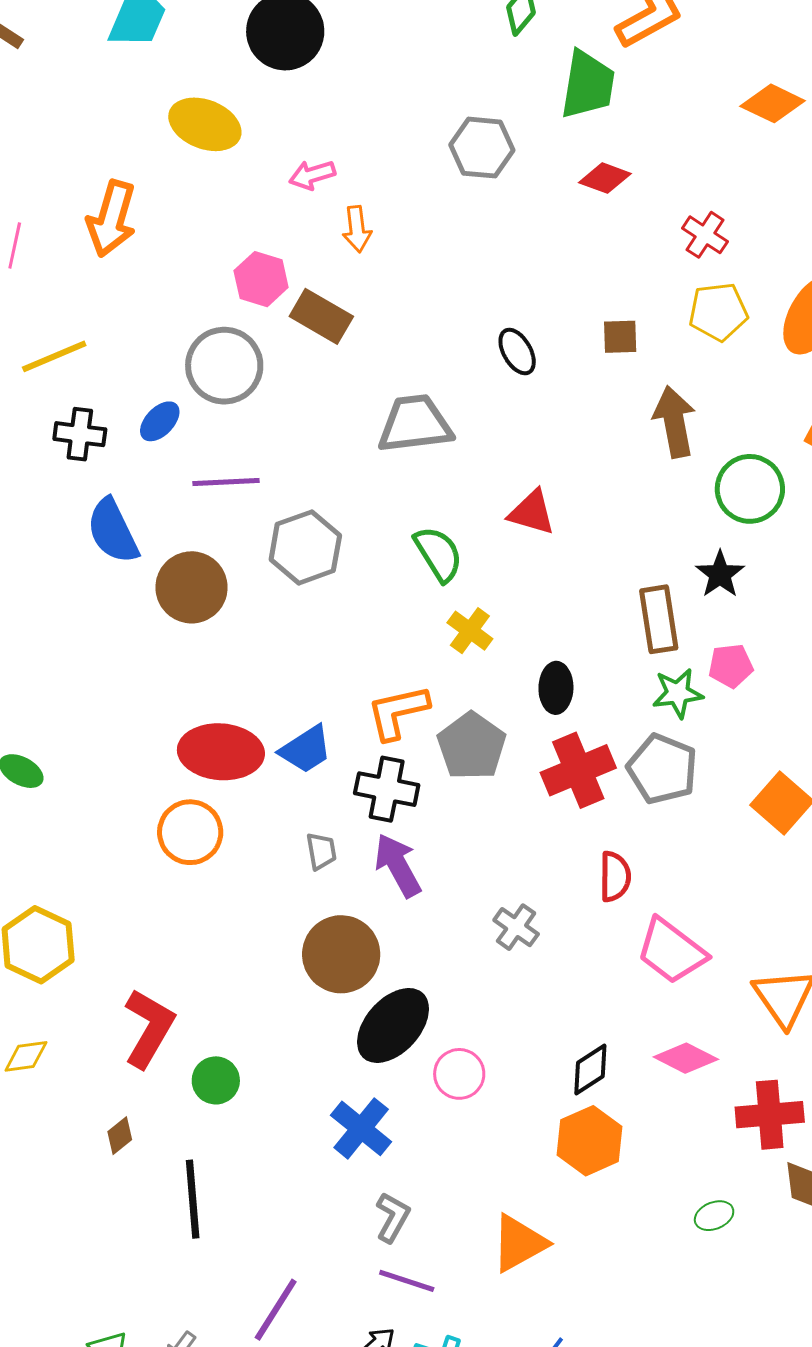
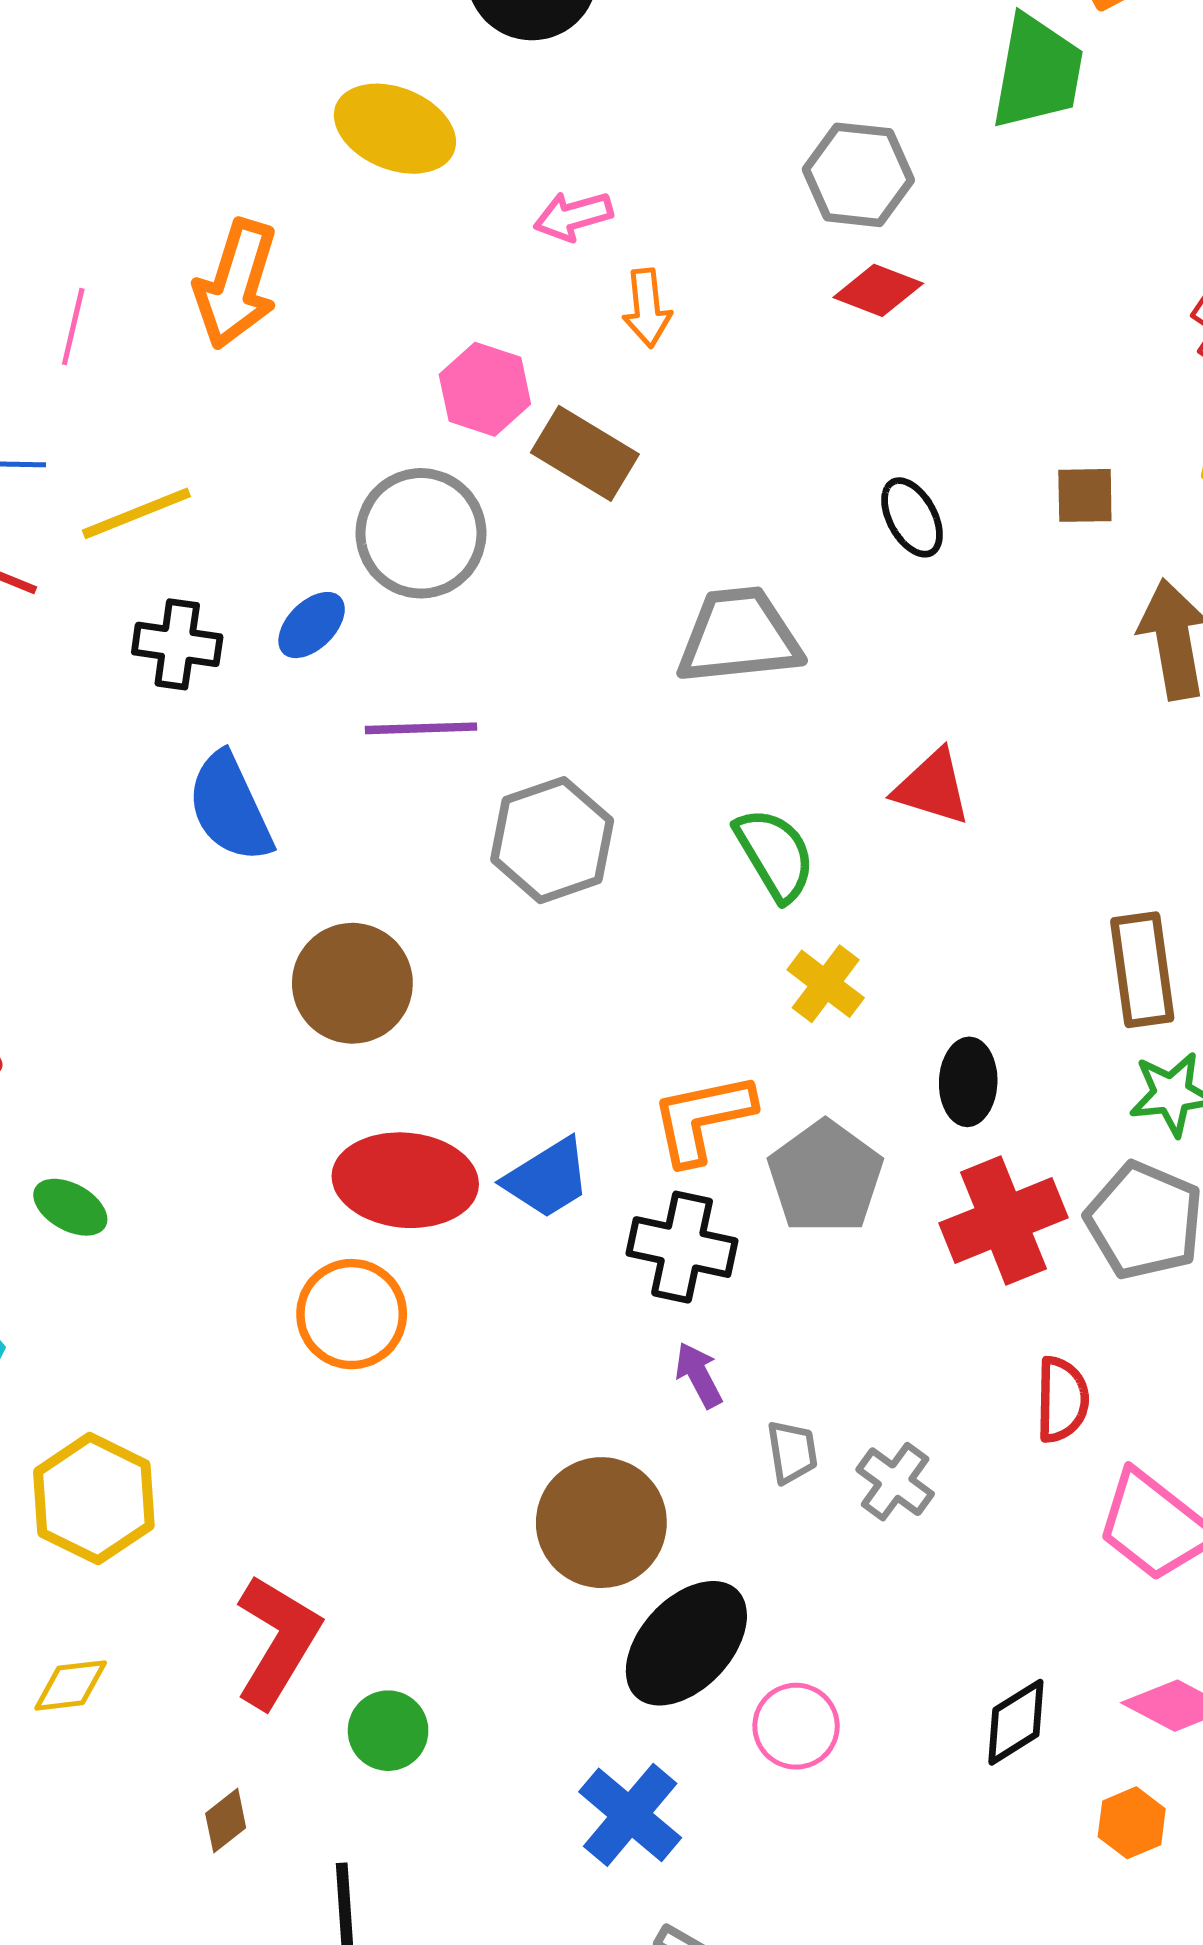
red diamond: (605, 178) -> (878, 290), moved
brown circle: (192, 587) -> (352, 983), moved
gray trapezoid: (321, 851) -> (792, 1452), moved
purple arrow: (398, 865) -> (699, 1375), size x0.6
orange hexagon: (589, 1141) -> (1132, 1823), moved, size x0.6

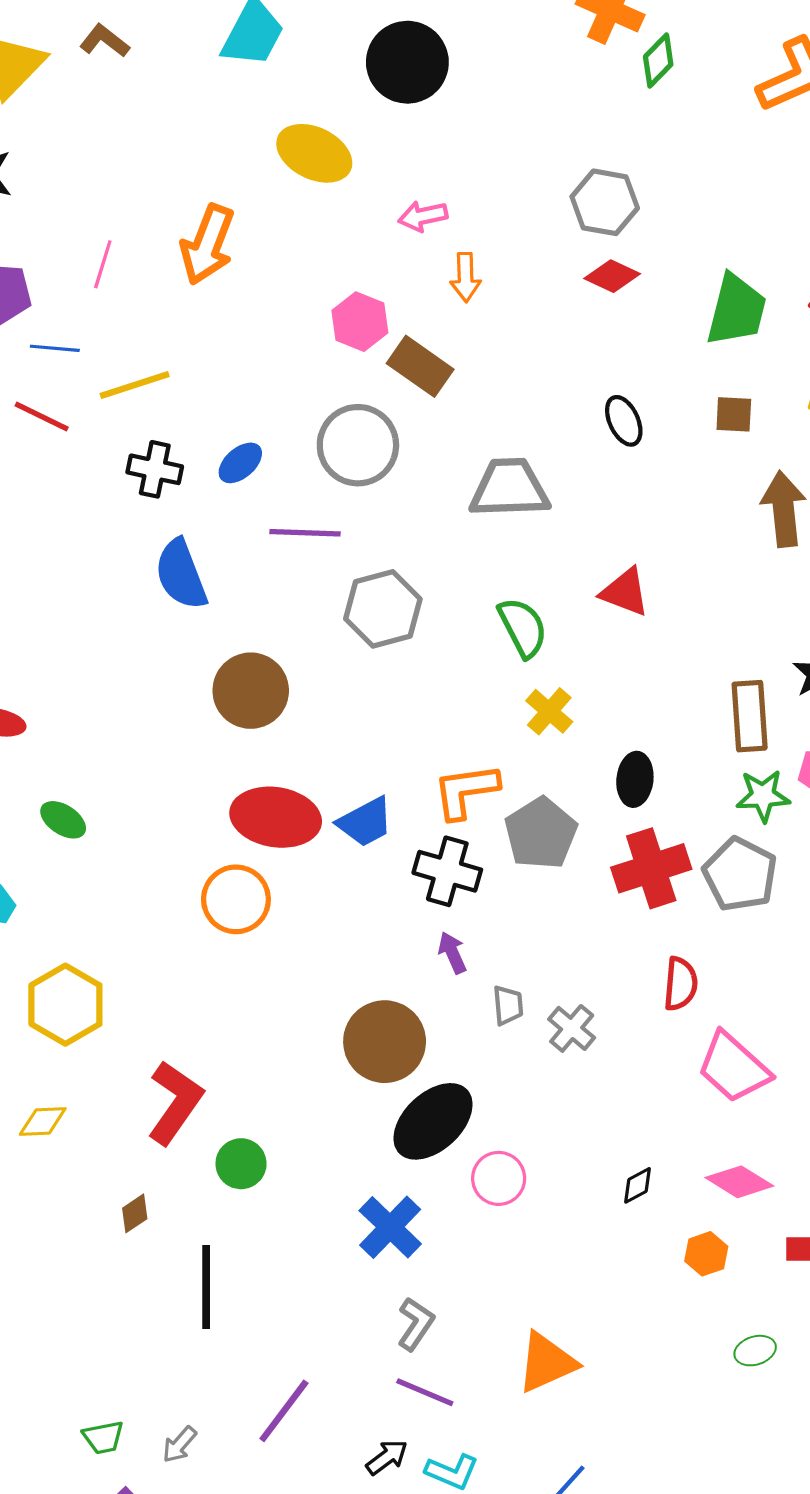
green trapezoid: (1037, 72) -> (736, 310), moved
gray circle: (421, 533) -> (358, 445), moved
black diamond: (1016, 1722) -> (637, 1185), size x0.7

